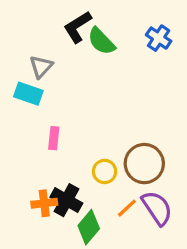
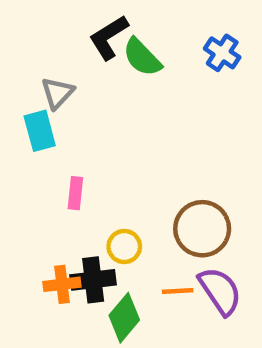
cyan rectangle: (28, 94) -> (40, 131), turned 56
yellow circle: (105, 171) -> (124, 247), moved
black cross: (66, 200) -> (93, 280), turned -36
orange line: (127, 208) -> (178, 291), turned 40

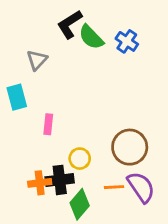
blue cross: (222, 53) -> (127, 41), moved
cyan rectangle: (40, 131) -> (17, 97), moved

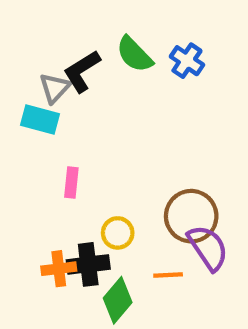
black L-shape: (70, 24) -> (82, 71), moved
cyan rectangle: (17, 97) -> (40, 120), moved, turned -60
purple semicircle: (141, 187) -> (208, 248), moved

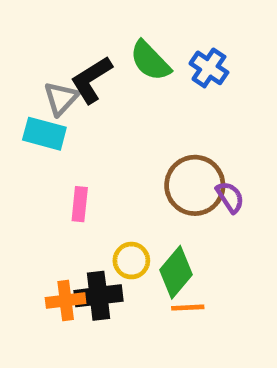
brown circle: (191, 216) -> (195, 185), moved
purple semicircle: (208, 248) -> (230, 197), moved, size x0.6
green diamond: (118, 300) -> (176, 272), moved

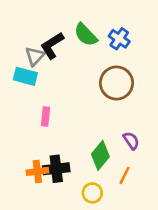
brown circle: (195, 185) -> (116, 83), moved
purple semicircle: (230, 197) -> (131, 141), moved
yellow circle: (131, 261) -> (92, 193), moved
orange line: (188, 308) -> (125, 175), moved, turned -60

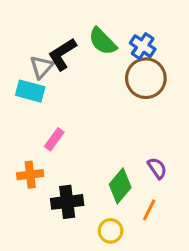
brown circle: (116, 83) -> (146, 78), moved
pink rectangle: (45, 117) -> (54, 139), turned 30
orange cross: (37, 171) -> (30, 175), moved

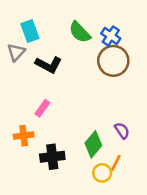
black L-shape: (62, 54) -> (49, 65), moved, turned -120
gray triangle: (41, 67) -> (16, 52), moved
cyan rectangle: (30, 91) -> (30, 31), moved, turned 55
yellow circle: (111, 231) -> (102, 173), moved

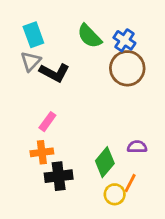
gray triangle: (16, 52) -> (31, 61), moved
purple semicircle: (122, 131) -> (137, 147), turned -56
orange cross: (24, 136) -> (42, 152), moved

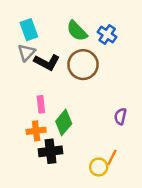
brown circle: (127, 68) -> (83, 65), moved
pink rectangle: (47, 122) -> (41, 104), turned -42
purple semicircle: (137, 147) -> (120, 116), moved, turned -77
green diamond: (105, 162) -> (64, 122), moved

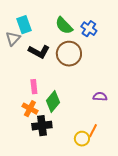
gray triangle: (26, 53) -> (13, 39), moved
purple semicircle: (120, 116) -> (100, 97), turned 80
orange cross: (36, 131) -> (30, 109), turned 35

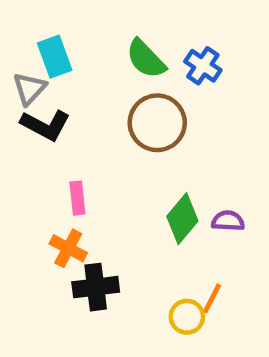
black L-shape: (39, 52) -> (45, 125), moved
green diamond: (53, 102) -> (182, 219), moved

